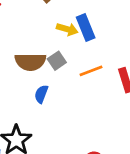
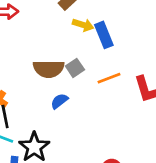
yellow arrow: (67, 29) -> (83, 25), moved
blue semicircle: (41, 94) -> (59, 101), turned 30

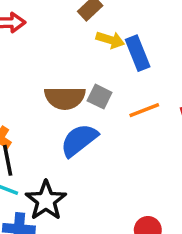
gray square: (75, 68) -> (100, 97), turned -30
blue semicircle: (59, 101) -> (79, 140), size x1.6

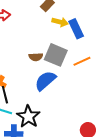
gray square: (100, 97) -> (56, 55), size x1.6
brown semicircle: (65, 98) -> (36, 57), size x0.6

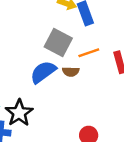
brown semicircle: (36, 57) -> (71, 72), moved

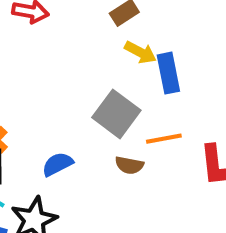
blue semicircle: (43, 72) -> (57, 164), moved, size x0.7

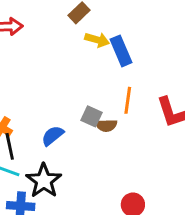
gray square: (116, 114) -> (92, 116), moved, size x0.6
orange line: (164, 139) -> (128, 100), turned -60

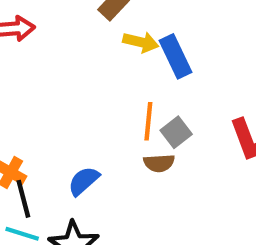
orange line: (128, 100) -> (148, 121), moved
gray square: (92, 116) -> (176, 132), moved, turned 30

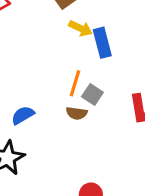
gray square: (176, 132) -> (92, 94), turned -30

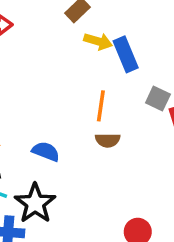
gray square: (92, 94) -> (158, 98), moved
blue semicircle: (23, 115) -> (46, 151), turned 60

